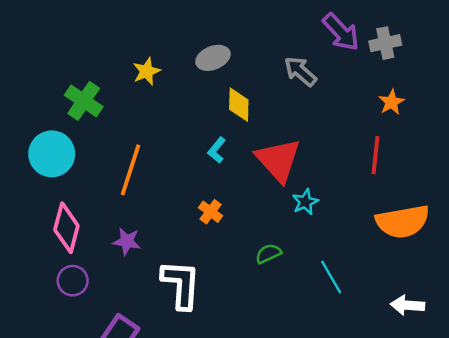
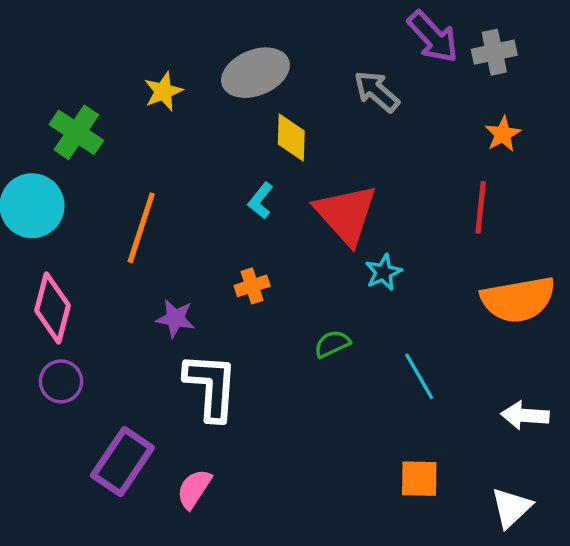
gray ellipse: (213, 58) -> (255, 73), size x1.4
orange cross: (211, 212) -> (252, 286), turned 35
purple star: (127, 241) -> (175, 318), moved

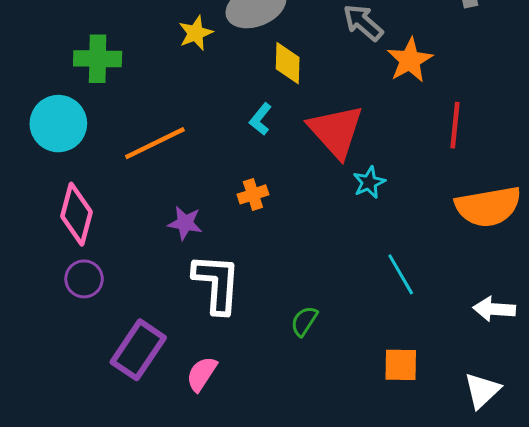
yellow star: (163, 91) -> (196, 33), moved
green cross: (76, 132) -> (98, 59), turned -33
orange star: (503, 134) -> (410, 60), moved, size x1.4
orange line: (141, 228) -> (155, 143), turned 46
green semicircle: (332, 344) -> (304, 321), moved, turned -32

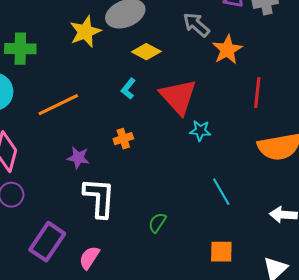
yellow star: (196, 33) -> (85, 32), size x1.4
yellow diamond: (288, 63) -> (146, 52), turned -64
cyan star: (369, 182) -> (200, 131), turned 30

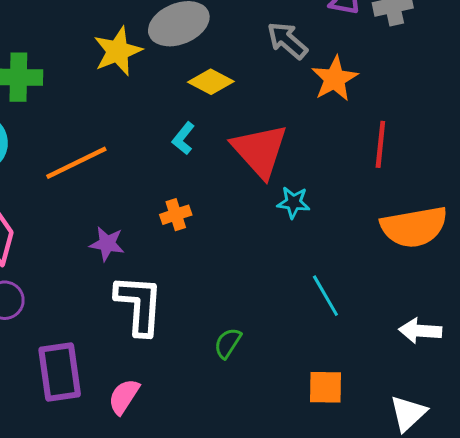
purple rectangle: (47, 242) -> (60, 372), turned -42

